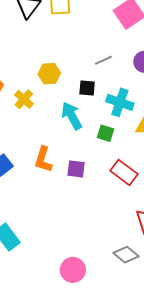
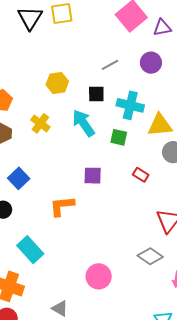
yellow cross: (24, 99) -> (40, 123), moved
orange L-shape: (43, 159) -> (62, 206), moved, turned 72
red rectangle: (124, 172) -> (141, 175), size x0.6

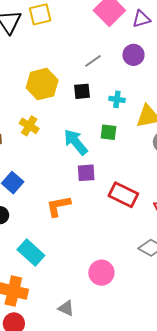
yellow hexagon: (57, 83) -> (42, 84), size x1.4
cyan cross: (130, 105) -> (117, 99), size x0.6
cyan arrow: (84, 123) -> (76, 142), moved
red rectangle: (141, 175) -> (123, 195), moved, size x1.8

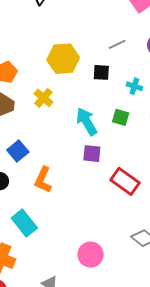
orange L-shape: (58, 206) -> (43, 180), moved, turned -64

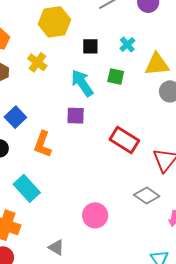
black square: (101, 72) -> (90, 46), moved
cyan cross: (134, 86) -> (127, 45), turned 35
purple square: (92, 154) -> (76, 116), moved

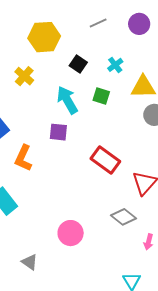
black square: (90, 46) -> (78, 64), turned 30

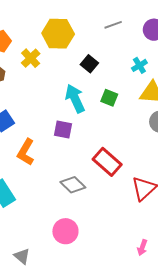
cyan cross: (115, 65) -> (139, 65), moved
yellow cross: (24, 76) -> (31, 58), moved
gray diamond: (123, 217) -> (73, 185), moved

